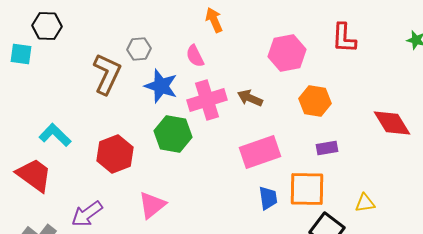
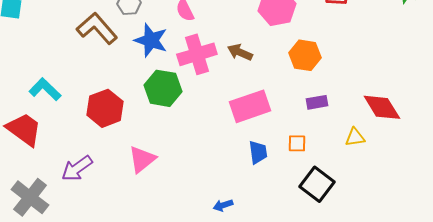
brown L-shape: (107, 74) -> (97, 28), turned -66
red diamond: (392, 123) -> (382, 107), moved
orange square: (307, 189) -> (297, 143), size x0.5
yellow triangle: (365, 203) -> (355, 137), moved

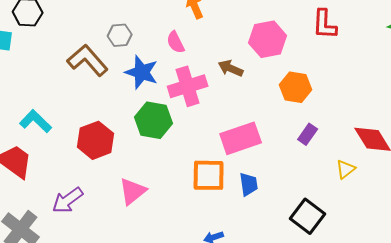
brown arrow: (240, 52) -> (231, 68), moved
purple rectangle: (317, 102) -> (308, 134), turned -45
yellow triangle: (355, 137) -> (346, 169), turned -30
orange square: (297, 143) -> (209, 175), moved, size x1.8

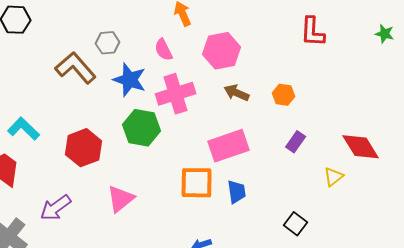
pink hexagon: (268, 39) -> (222, 51), moved
brown arrow: (231, 68) -> (237, 93), moved
orange hexagon: (296, 87) -> (284, 95), size x0.7
black square: (308, 216) -> (296, 224), size x0.7

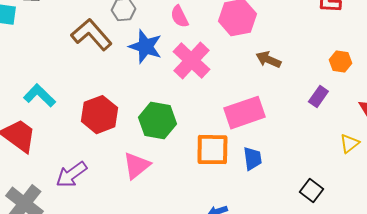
brown arrow: (237, 93) -> (268, 60), moved
pink cross: (176, 94) -> (191, 61), turned -30
orange hexagon: (284, 95) -> (340, 62), moved
green hexagon: (142, 128) -> (157, 121), moved
purple rectangle: (296, 142) -> (318, 97), moved

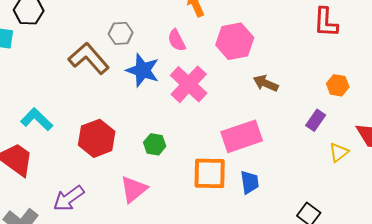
green hexagon: (157, 121) -> (155, 144), size x0.6
yellow triangle: (349, 144) -> (339, 152), moved

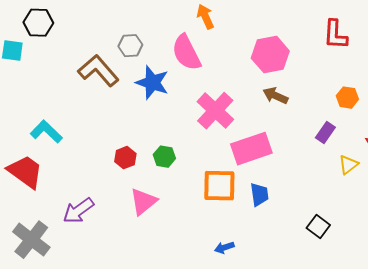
pink semicircle: (177, 40) -> (186, 53), size x1.6
pink hexagon: (235, 41) -> (270, 55), moved
pink cross: (189, 84) -> (215, 111), moved
red hexagon: (97, 138) -> (125, 158), moved, size x0.6

